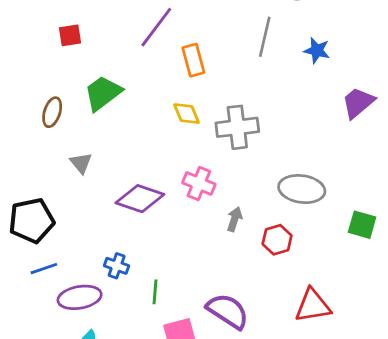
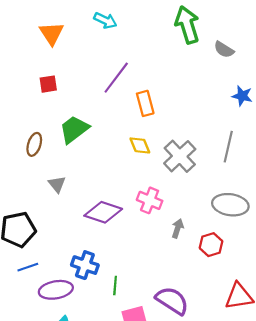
gray line: (265, 37) -> (228, 147), moved
gray cross: (237, 127) -> (180, 156), turned -36
blue cross: (117, 266) -> (85, 265), size x1.4

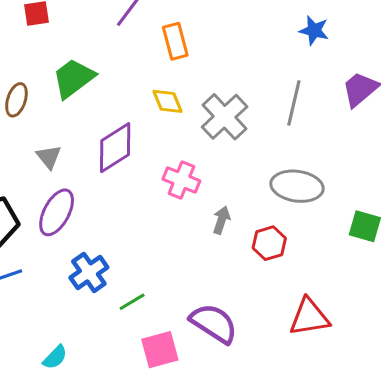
purple diamond: (103, 212) -> (115, 148), moved, turned -51
blue cross: (85, 265) -> (89, 272), turned 36
green line: (115, 286) -> (132, 302), turned 54
purple ellipse: (56, 290) -> (57, 212), moved, turned -52

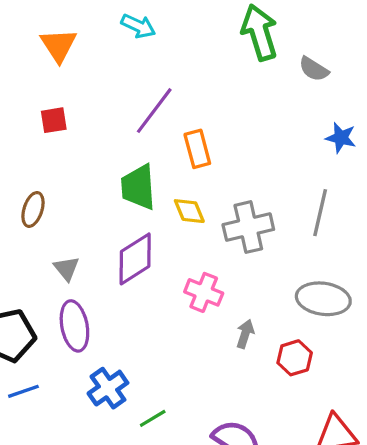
green trapezoid: (74, 78) -> (138, 187), moved, turned -57
gray cross: (225, 117) -> (248, 227), turned 30
purple ellipse: (57, 212) -> (74, 326), turned -39

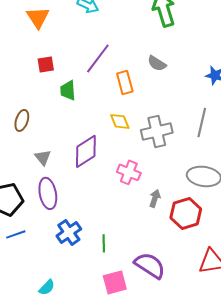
gray semicircle: (314, 69) -> (157, 63), moved
red square: (54, 120) -> (46, 64), moved
green trapezoid: (138, 187) -> (68, 90), moved, size x0.7
red hexagon: (295, 358) -> (186, 213), size x1.4
green line: (153, 418) -> (104, 243), moved, turned -60

